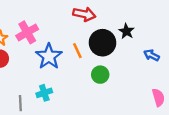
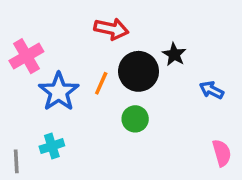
orange line: (77, 51) -> (101, 83), turned 49

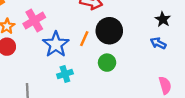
black star: (174, 54) -> (163, 19), moved
cyan cross: (52, 146) -> (65, 74), moved

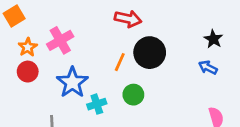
blue star: (56, 44) -> (72, 82), moved
green circle: (107, 63) -> (133, 95), moved

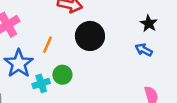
orange line: (120, 62) -> (47, 45), moved
green circle: (133, 95) -> (62, 75), moved

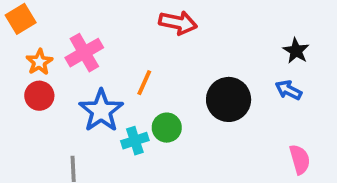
black circle: (90, 36) -> (229, 99), moved

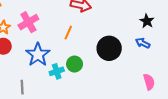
orange line: (144, 83) -> (68, 33), moved

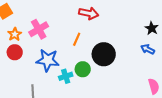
black circle: (109, 48) -> (104, 54), moved
blue star: (38, 55) -> (48, 60), turned -30

